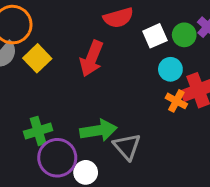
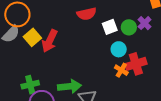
red arrow: (92, 59) -> (50, 41), moved

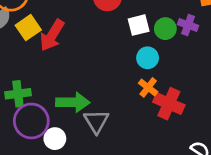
purple cross: (145, 23) -> (188, 25), turned -32
red cross: (136, 64) -> (169, 104), moved, turned 35

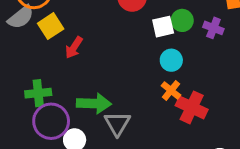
green circle: (165, 29) -> (182, 20), moved
red arrow: (52, 35) -> (74, 48), moved, size x0.7

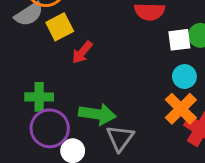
orange cross: (171, 90) -> (181, 109), size x1.5

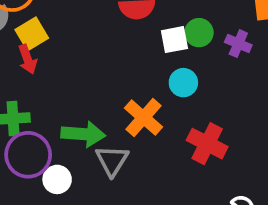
red arrow: (82, 52) -> (28, 59), moved, turned -55
orange cross: (181, 109) -> (143, 118), moved

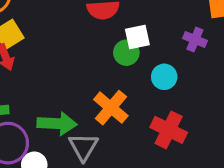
green circle: (199, 33) -> (126, 53), moved
cyan circle: (183, 83) -> (164, 77), moved

